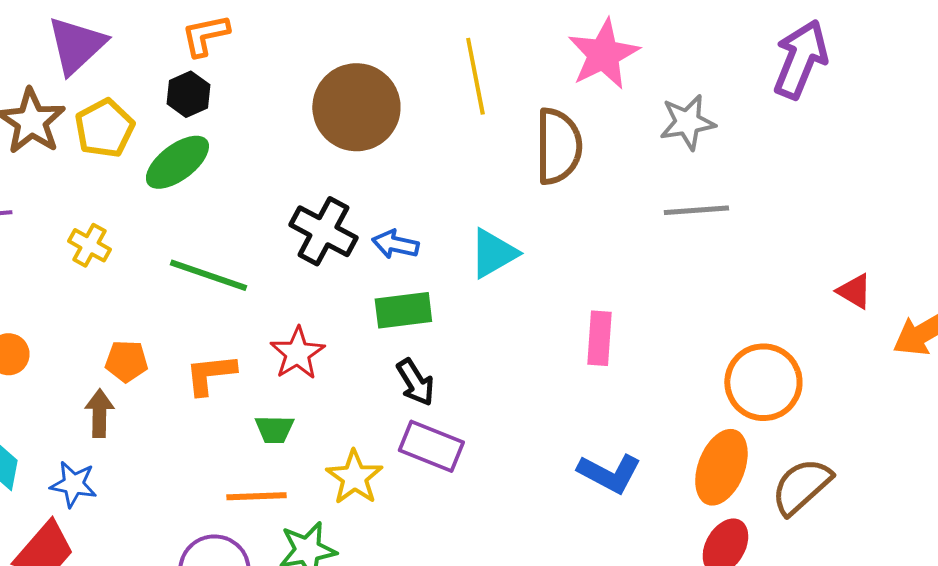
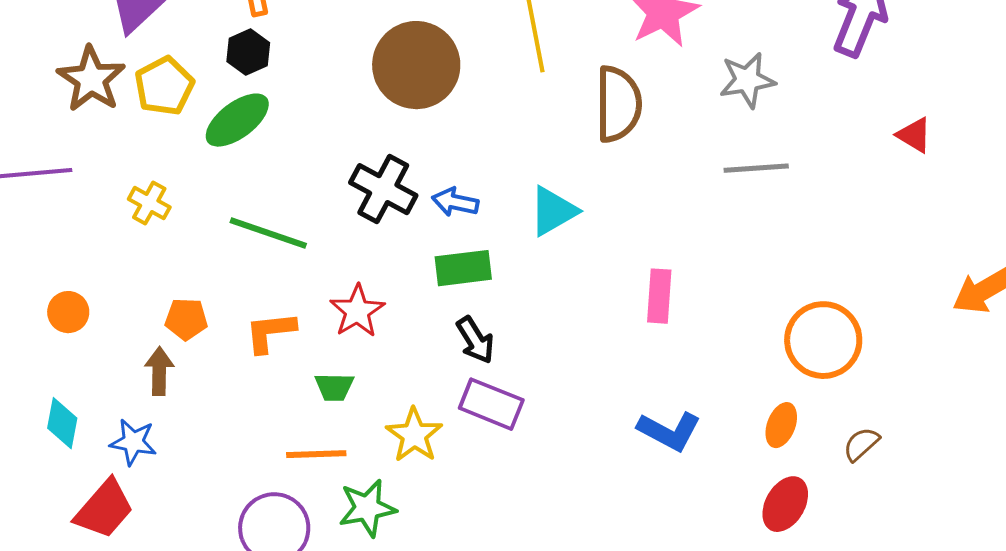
red triangle: (854, 291) -> (914, 135), moved
orange ellipse: (721, 467) -> (781, 425), size x0.6
brown semicircle: (801, 486) -> (861, 444), size x0.6

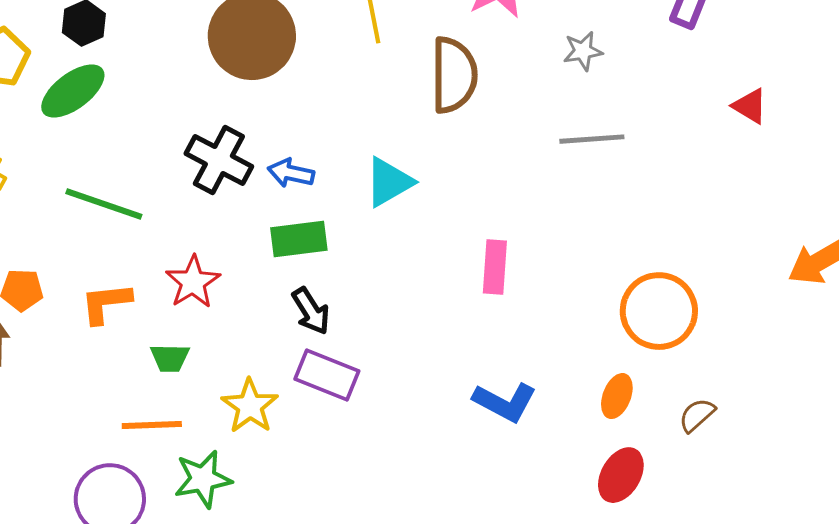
gray star: (747, 80) -> (583, 51), size x0.7

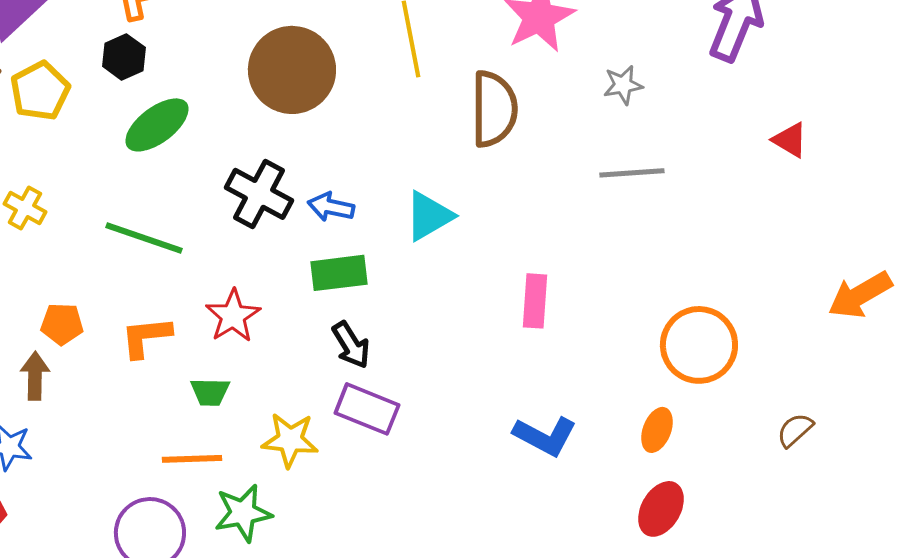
green ellipse: (73, 91) -> (157, 125), moved
yellow star: (250, 406) -> (290, 440), turned -30
brown semicircle: (697, 415) -> (795, 430), moved

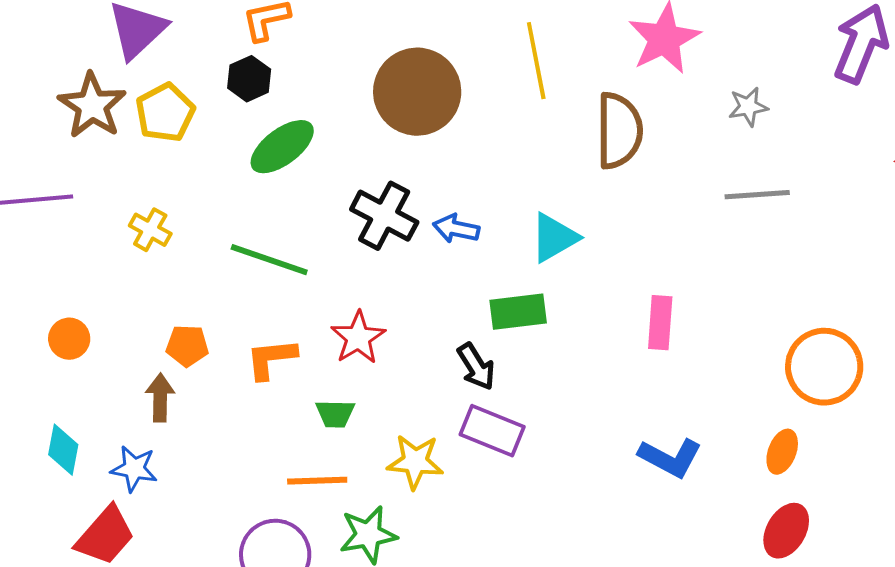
green rectangle: (339, 273) -> (518, 312), moved

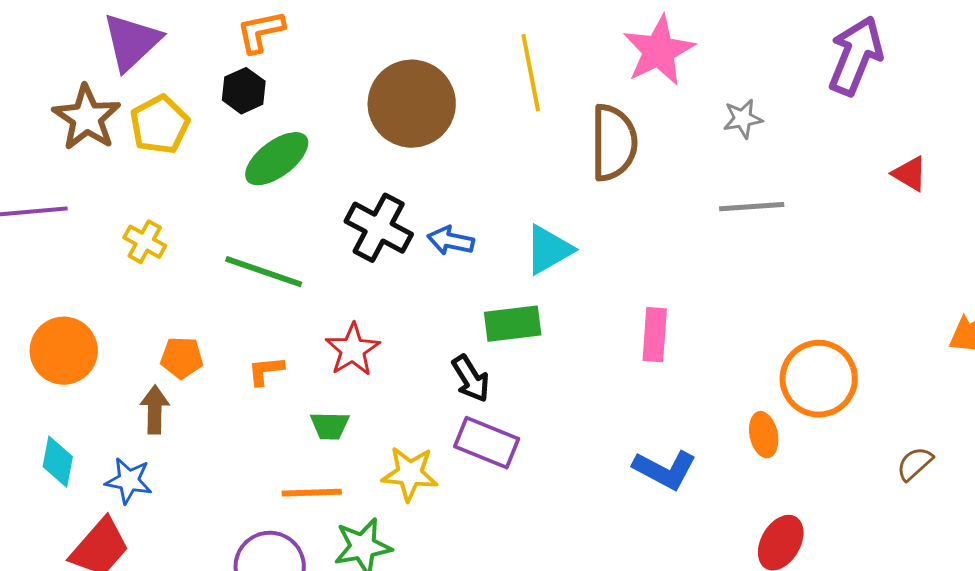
orange circle: (69, 339) -> (64, 351), size x1.6
orange L-shape: (271, 359) -> (266, 371), size x0.7
orange ellipse: (782, 452) -> (764, 435), moved, turned -33

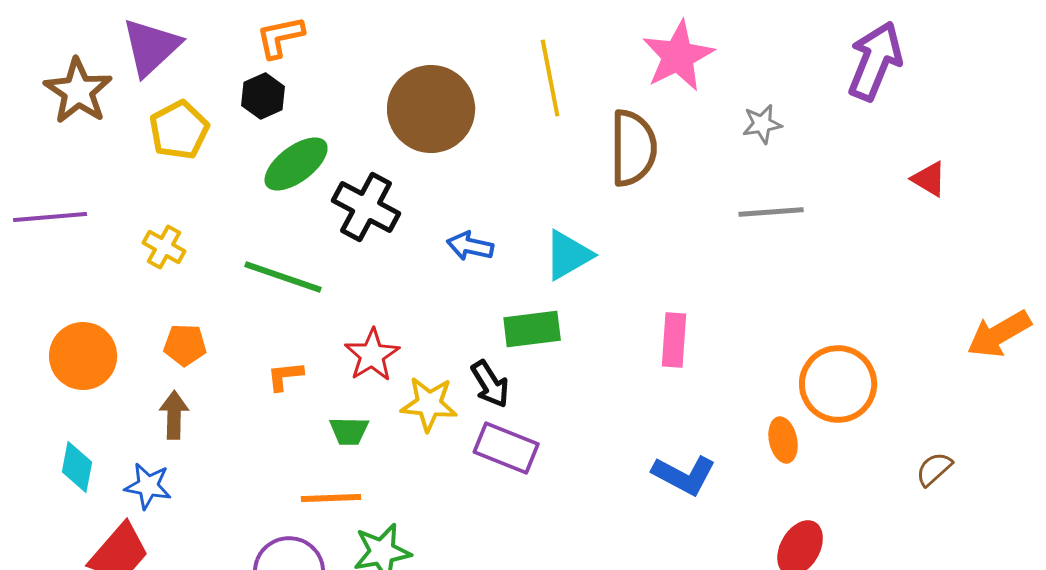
brown star: (87, 118) -> (78, 91), moved
black cross: (379, 228) -> (366, 207), moved
orange pentagon: (182, 358) -> (185, 345), moved
yellow star: (410, 474) -> (429, 404), moved

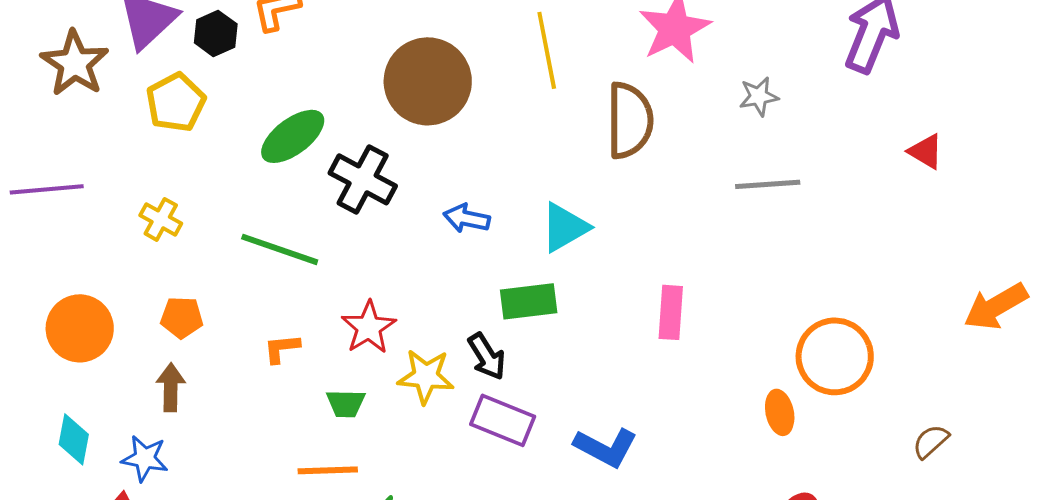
black hexagon: (263, 96) -> (216, 33), moved
blue L-shape: (684, 475) -> (606, 447), moved

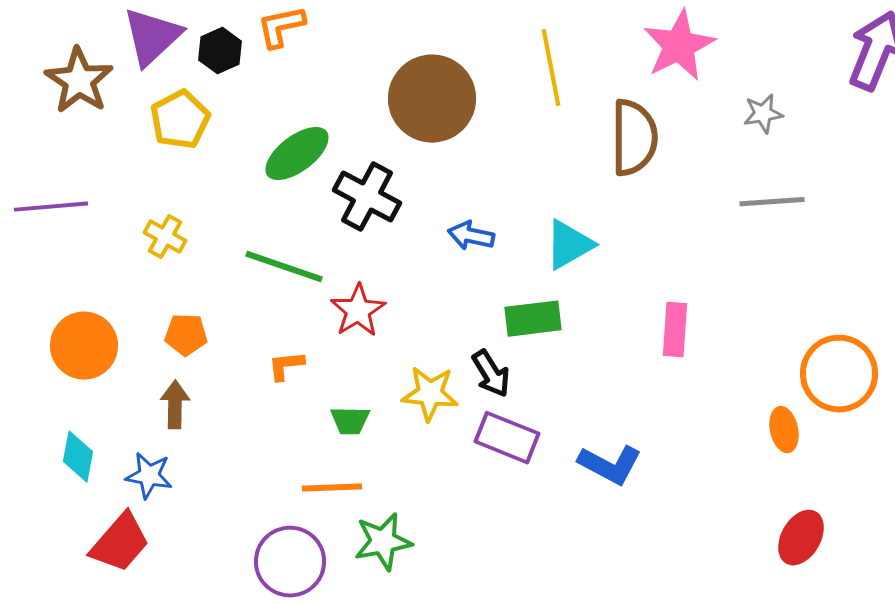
red star: (369, 327) -> (358, 311), moved

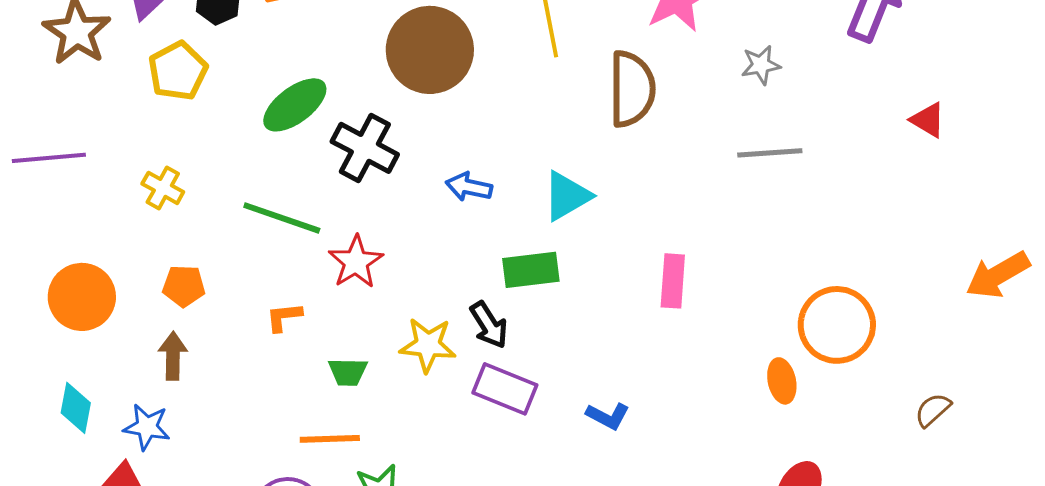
blue L-shape: (610, 465) -> (608, 416), size x0.7

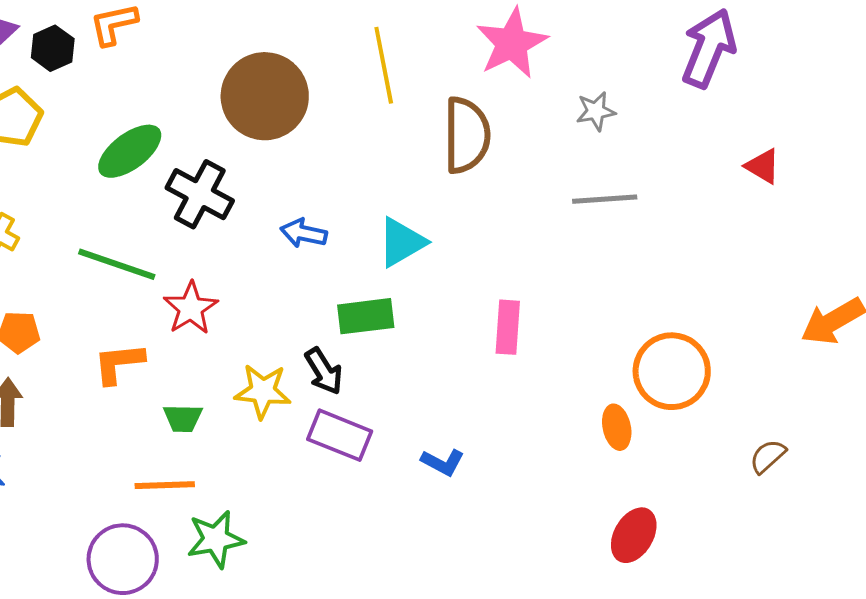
orange L-shape: (284, 317) -> (119, 363), size x1.4

